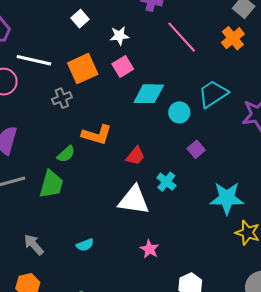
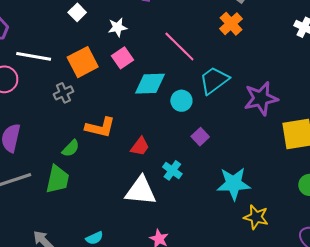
pink line: (182, 37) -> (179, 47), moved

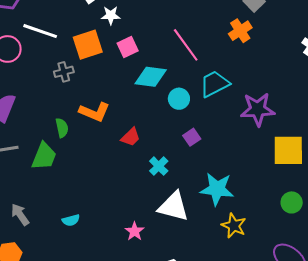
white star: (117, 27) -> (111, 15), moved
green semicircle: (71, 148) -> (62, 128), turned -66
white triangle: (141, 191) -> (173, 207), moved

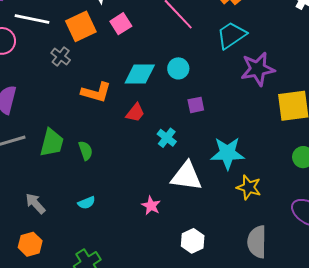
gray cross: (64, 72) -> (61, 56), turned -30
cyan diamond: (151, 77) -> (140, 74), moved
cyan trapezoid: (214, 84) -> (231, 35), moved
green semicircle: (62, 128) -> (86, 151), moved
purple square: (192, 137) -> (196, 105), turned 30

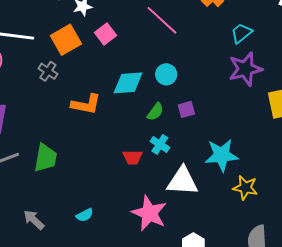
cyan trapezoid: (231, 35) -> (241, 33), moved, size x0.7
red trapezoid: (135, 113) -> (133, 157), moved, turned 55
green semicircle: (86, 151) -> (155, 112), moved, turned 60
pink star: (151, 206) -> (149, 213), size x1.8

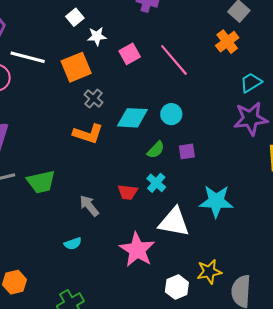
pink square: (106, 34) -> (130, 54), moved
gray cross: (48, 71) -> (94, 98), moved
green trapezoid: (46, 158) -> (41, 182), turned 60
yellow star: (245, 188) -> (209, 272), moved, turned -30
gray arrow: (34, 220) -> (89, 206), moved

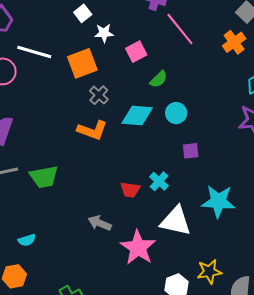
pink line: (174, 60) -> (180, 29), moved
green semicircle: (156, 150) -> (159, 79), moved
gray arrow: (89, 206) -> (100, 223), moved, turned -30
cyan semicircle: (73, 244) -> (27, 240), moved

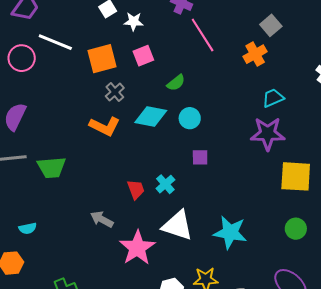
white star: (104, 33) -> (134, 21), moved
pink square: (136, 52) -> (143, 56), moved
red trapezoid: (130, 190) -> (136, 189), turned -125
cyan star: (218, 201) -> (230, 232), moved

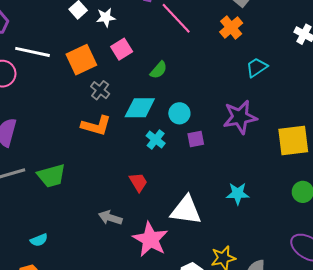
cyan circle: (190, 118) -> (179, 113), moved
purple star: (268, 134) -> (240, 117), moved
cyan cross: (165, 184) -> (156, 140), moved
cyan star: (230, 232) -> (238, 194), moved, size x0.7

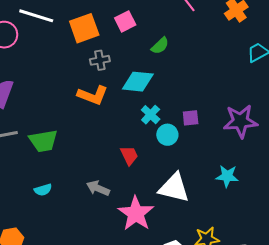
gray cross: (100, 90) -> (100, 60), turned 36
cyan circle: (179, 113) -> (167, 135), moved
purple star: (240, 117) -> (241, 121), moved
cyan semicircle: (39, 240) -> (43, 190), moved

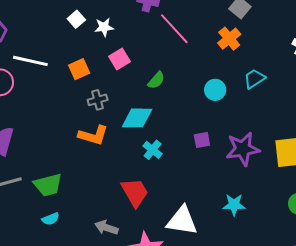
orange square: (84, 28) -> (79, 69), size x0.7
purple square: (191, 118) -> (202, 140), moved
cyan circle: (167, 135) -> (215, 90), moved
red trapezoid: (129, 155) -> (135, 192), size x1.5
cyan semicircle: (43, 190) -> (51, 219), moved

